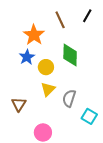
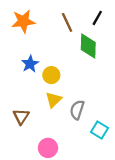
orange star: (34, 35) -> (23, 21), moved, turned 30
green diamond: (70, 55) -> (88, 46), moved

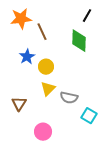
brown line: (67, 22) -> (42, 32), moved
gray semicircle: (77, 110) -> (69, 98), turned -96

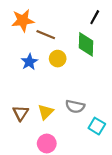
brown line: (42, 32) -> (46, 35), turned -42
yellow circle: (46, 67) -> (58, 59), moved
yellow triangle: (48, 89) -> (46, 112), moved

